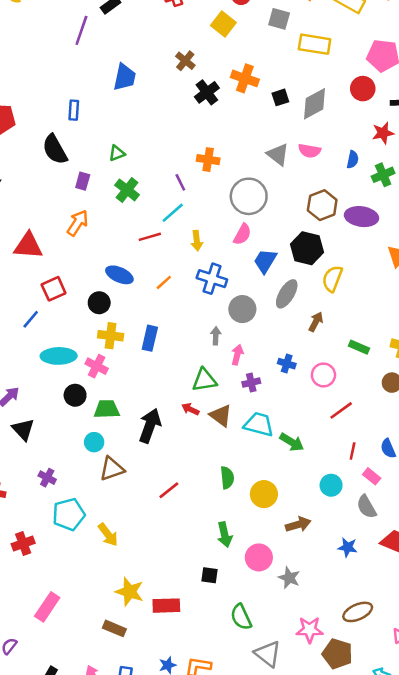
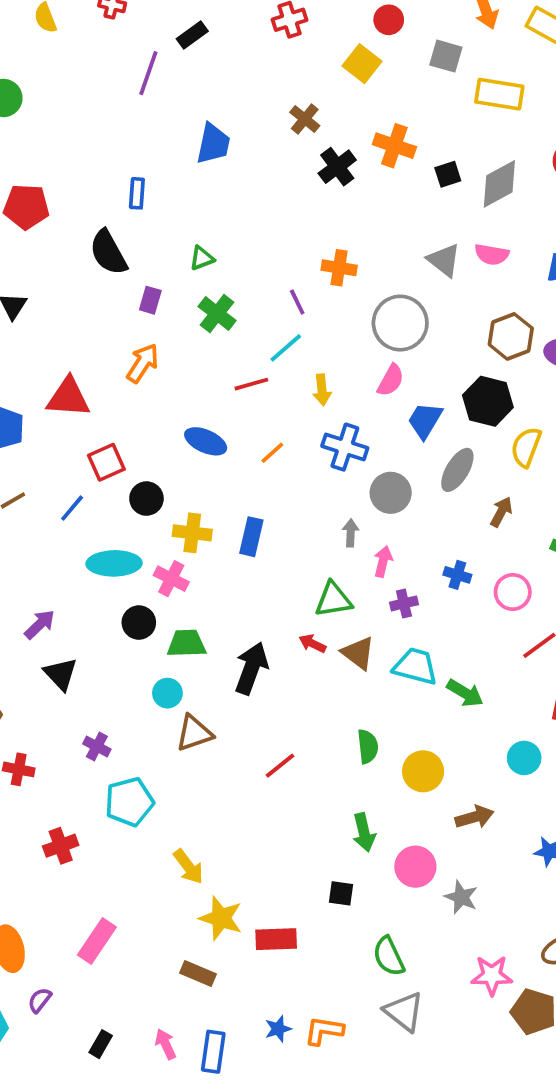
black circle: (99, 303) -> (146, 499), moved
yellow arrow: (108, 535) -> (188, 867), moved
gray triangle: (268, 654) -> (404, 1012), moved

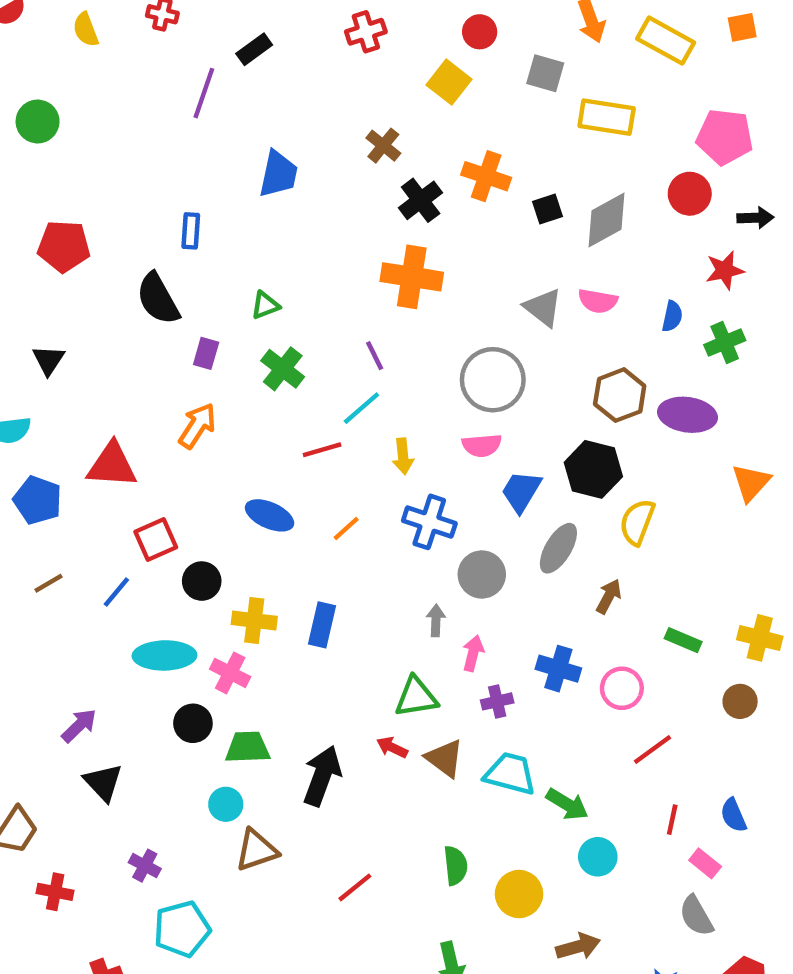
orange cross: (339, 268) -> (412, 277), moved, size x1.5
pink semicircle: (391, 380) -> (482, 445), turned 56
blue cross: (457, 575) -> (558, 669), size x1.4
cyan circle: (524, 758) -> (598, 857), moved

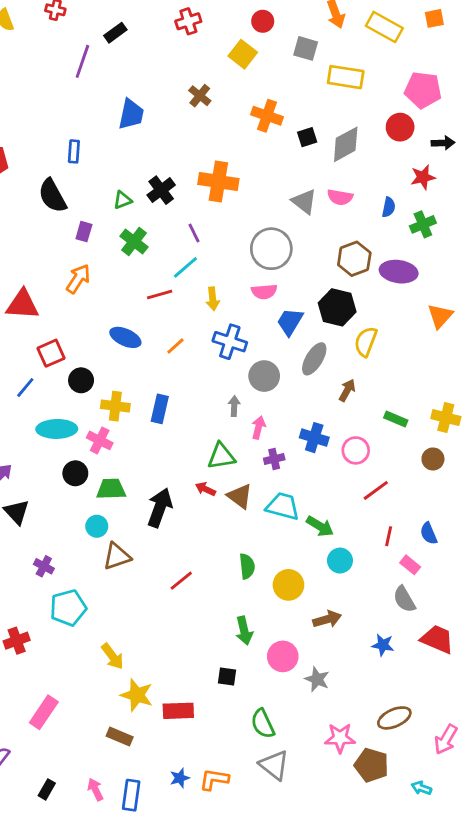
black cross: (421, 200) -> (161, 190), moved

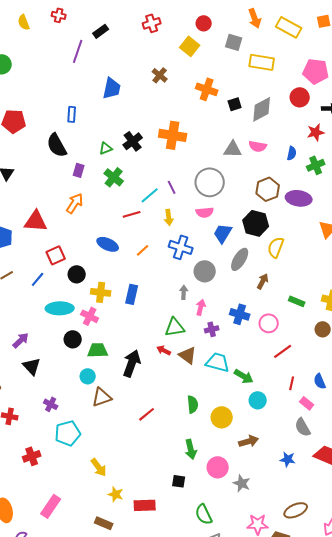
gray triangle: (304, 202) -> (233, 149), turned -36
purple line: (194, 233) -> (172, 187), moved
yellow star: (137, 695) -> (116, 494), size x0.7

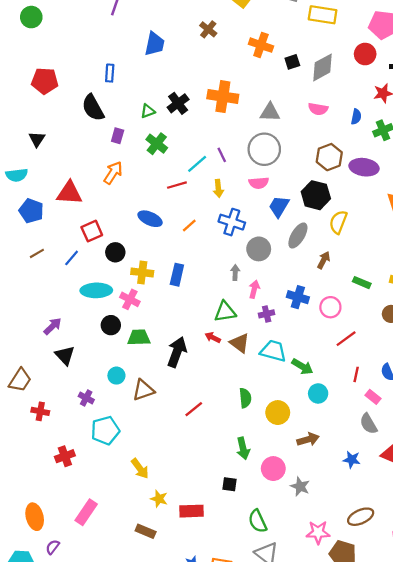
gray triangle: (233, 149) -> (270, 112), moved
cyan circle: (88, 376) -> (116, 376), moved

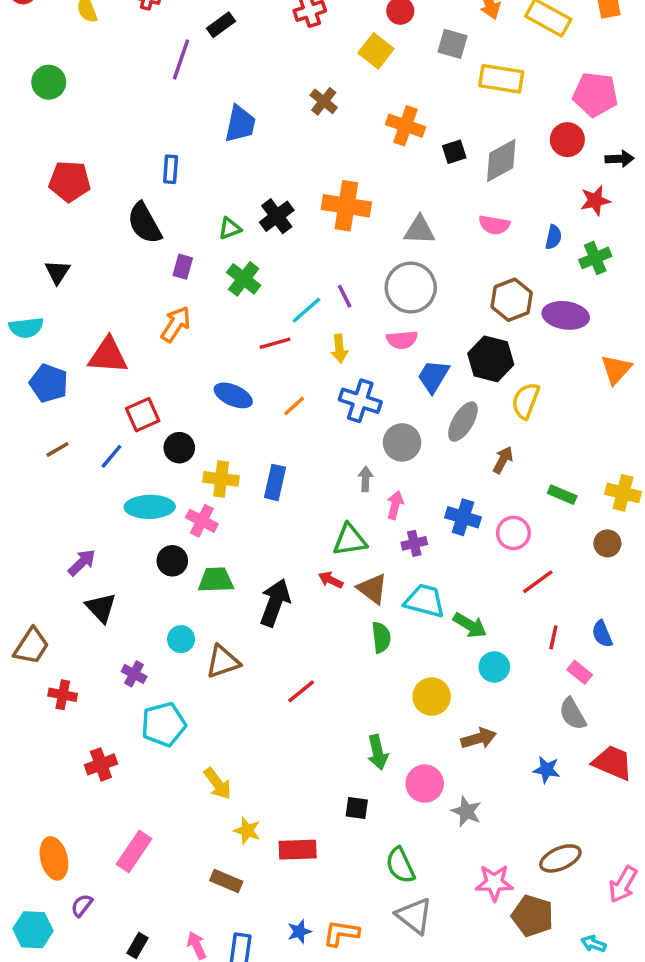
green semicircle: (245, 398) -> (381, 637), moved

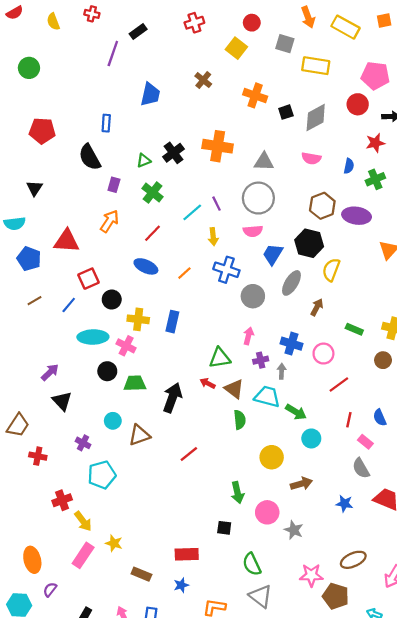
red line: (275, 343) -> (153, 233), moved, turned -30
gray arrow: (365, 479) -> (282, 371), moved
yellow arrow: (218, 784) -> (83, 521), moved
yellow star: (247, 831) -> (114, 543), moved
blue star: (299, 932) -> (181, 585), moved

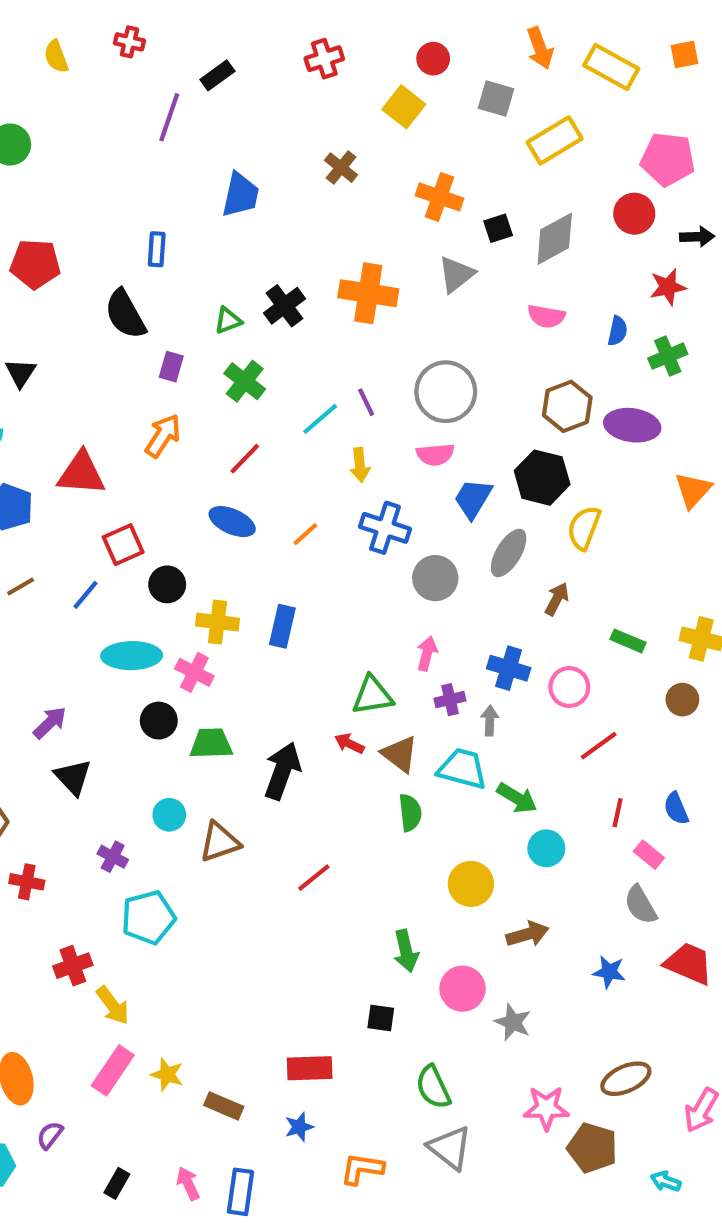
yellow rectangle: (316, 66) -> (555, 140), turned -40
gray triangle: (264, 162) -> (456, 274), moved, turned -40
yellow star: (114, 543) -> (167, 1075), moved

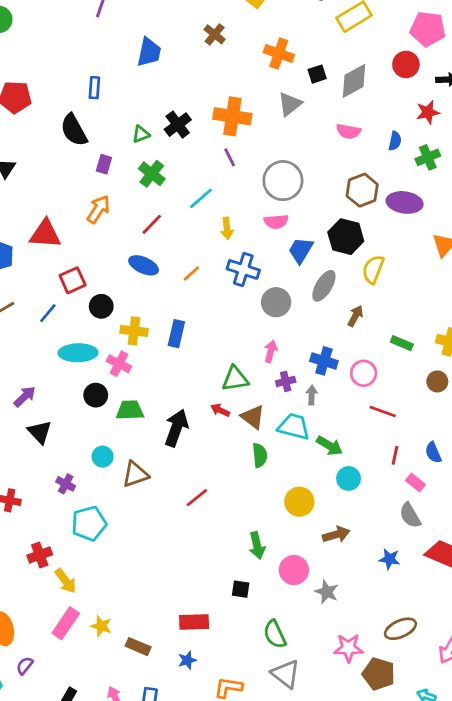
purple line: (366, 402) -> (230, 157), moved
red line: (599, 746) -> (383, 412), turned 56

